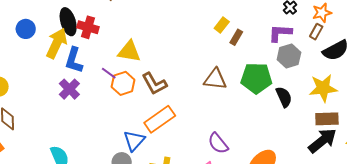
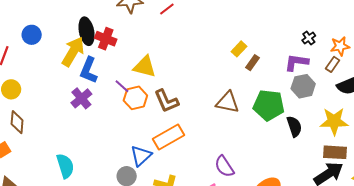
blue circle: (26, 29) -> (32, 35), moved

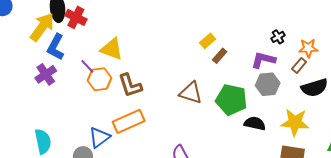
black semicircle: (294, 126) -> (255, 123), turned -65
cyan semicircle: (65, 166) -> (43, 141), moved

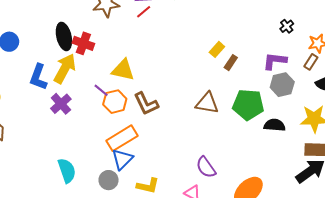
yellow arrow: (42, 27) -> (65, 68), moved
black cross: (278, 37) -> (287, 26), moved
blue L-shape: (56, 47) -> (38, 77), moved
orange rectangle: (129, 121) -> (122, 138), moved

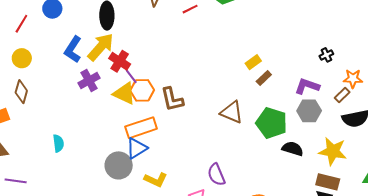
red cross: (83, 43) -> (120, 61), moved
yellow triangle: (123, 70) -> (124, 93), moved
cyan semicircle: (67, 171) -> (58, 143), moved, size x0.7
gray circle: (109, 180) -> (119, 165), size x1.4

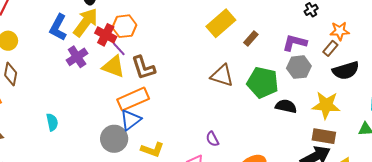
yellow rectangle: (253, 62) -> (221, 23), moved, size x1.8
orange hexagon: (142, 90) -> (124, 26), moved
brown L-shape: (172, 99) -> (143, 68), moved
purple semicircle: (216, 175) -> (212, 139), size x0.7

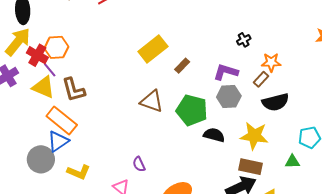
orange rectangle: (133, 99) -> (62, 121), turned 60

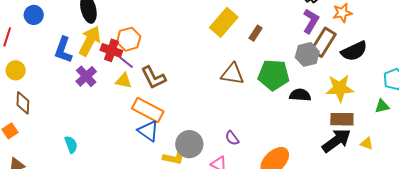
purple L-shape: (226, 72) -> (311, 21), moved, turned 115
brown rectangle: (261, 79) -> (323, 42), moved, size x1.8
yellow triangle: (44, 87) -> (124, 81), size x0.7
blue triangle: (58, 141) -> (148, 131), turned -40
gray circle: (41, 159) -> (189, 144), moved

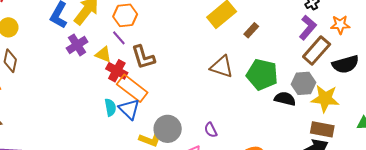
red cross: (111, 50) -> (117, 71), moved
gray hexagon: (307, 54) -> (303, 83), moved
yellow triangle: (124, 81) -> (103, 54), moved
cyan semicircle: (71, 145) -> (110, 107), moved

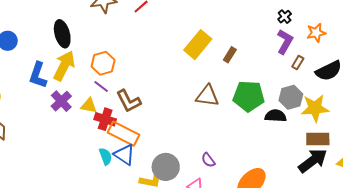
brown rectangle: (317, 51) -> (298, 63), size x0.5

